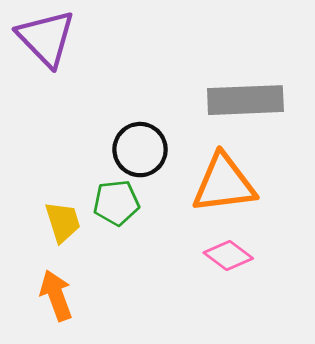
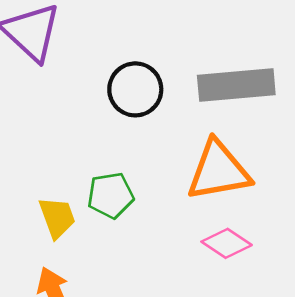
black circle: (140, 150) -> (135, 89), moved

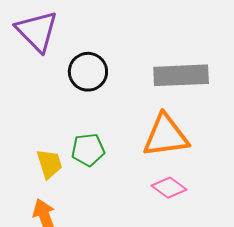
black circle: (135, 89) -> (88, 72), moved

